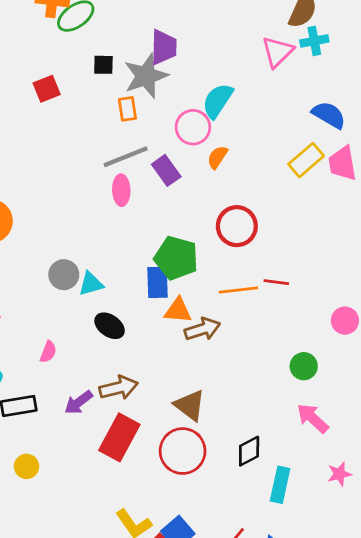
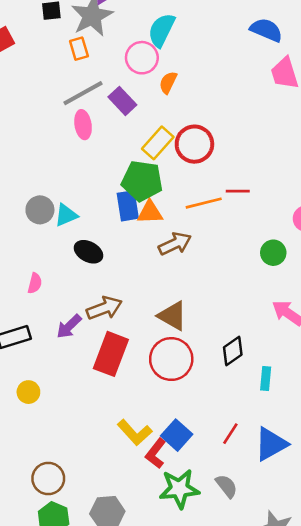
yellow rectangle: (306, 160) -> (158, 143), moved
orange triangle: (178, 310) -> (150, 212), moved
green circle: (304, 366) -> (273, 253), moved
cyan rectangle: (280, 485) -> (266, 379), size x0.7

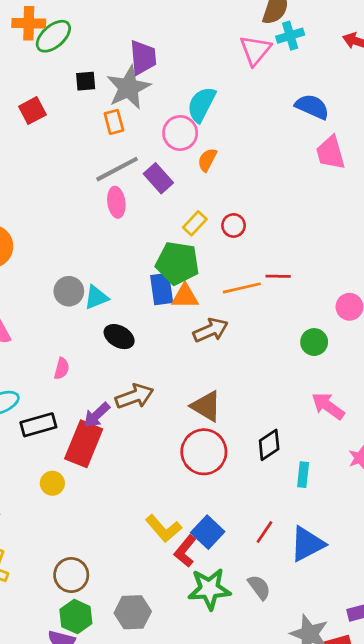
yellow rectangle: (158, 143) -> (195, 223), size x0.7
red circle: (194, 144) -> (234, 225), size x0.6
red rectangle: (111, 354) -> (84, 444), moved

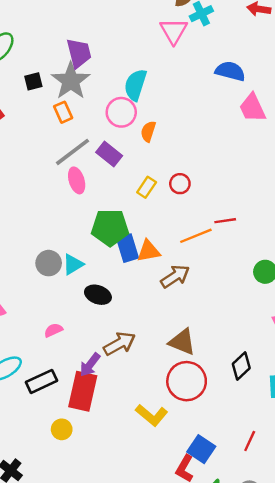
green pentagon: (177, 263) -> (110, 228), moved
pink semicircle: (62, 369) -> (53, 330), turned -120
yellow L-shape: (164, 528) -> (152, 415), moved

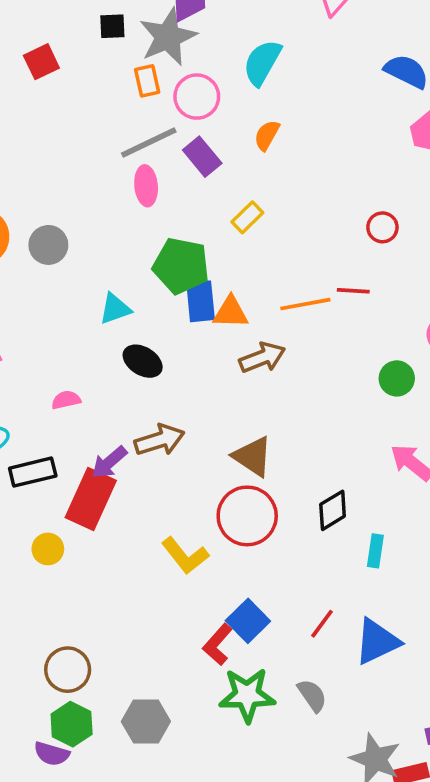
pink circle: (121, 112) -> (197, 97), moved
red circle: (180, 184) -> (382, 227), moved
gray circle: (49, 263) -> (48, 245), moved

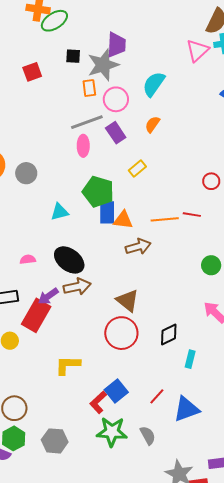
black ellipse: (143, 361) -> (69, 260), moved, size x1.4
yellow L-shape: (185, 556) -> (68, 365), moved, turned 124

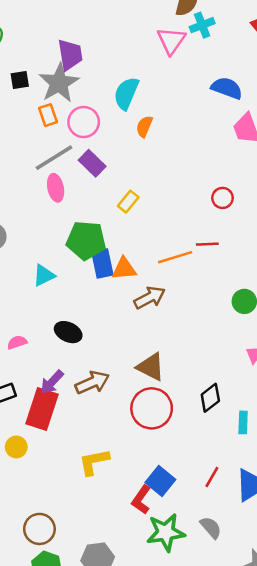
orange semicircle: (152, 124) -> (144, 126), moved
black ellipse: (69, 260) -> (68, 332), size x0.7
brown arrow: (77, 287) -> (92, 382), moved

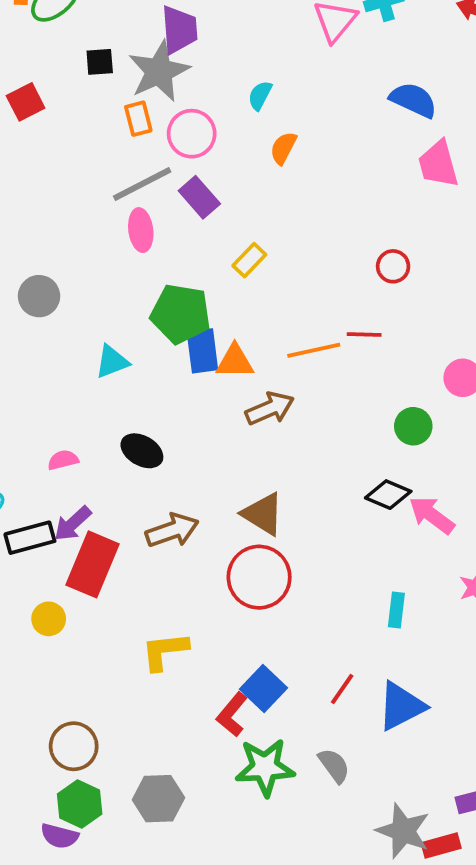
cyan semicircle: (126, 93) -> (260, 95), size x0.6
purple arrow: (52, 382) -> (73, 524), moved
black diamond: (210, 398) -> (388, 495), moved, turned 56

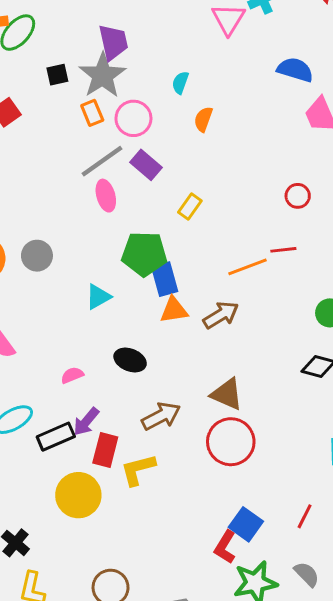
orange triangle: (235, 361) -> (174, 310), moved
red rectangle: (92, 564) -> (105, 450), size x0.7
yellow circle: (49, 619) -> (78, 495), size x1.8
yellow L-shape: (165, 651) -> (138, 470), moved

